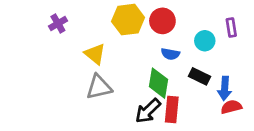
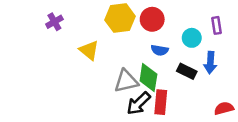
gray triangle: (99, 87) -> (126, 81), moved
blue arrow: (225, 88) -> (210, 63), moved
red semicircle: (231, 107) -> (224, 108), moved

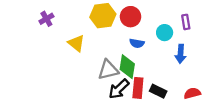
black rectangle: (187, 71) -> (158, 91), moved

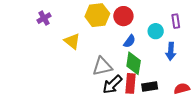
blue semicircle: (137, 43) -> (129, 41), turned -64
green diamond: (127, 67) -> (134, 63), moved
black rectangle: (158, 91) -> (150, 86), turned -35

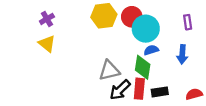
cyan circle: (156, 31) -> (146, 29), moved, size x1.6
yellow triangle: (72, 41) -> (47, 44), moved
blue semicircle: (129, 41) -> (151, 50), moved, turned -144

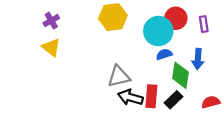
red circle: (132, 17) -> (176, 18), moved
green diamond: (143, 67) -> (180, 75), moved
black arrow: (120, 90) -> (130, 97), turned 60
black rectangle: (160, 92) -> (173, 100), turned -35

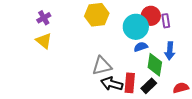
purple rectangle: (204, 24) -> (166, 21), moved

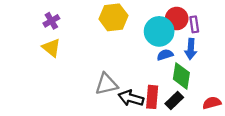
blue arrow: (170, 51) -> (191, 49), moved
gray triangle: (102, 66) -> (106, 84), moved

